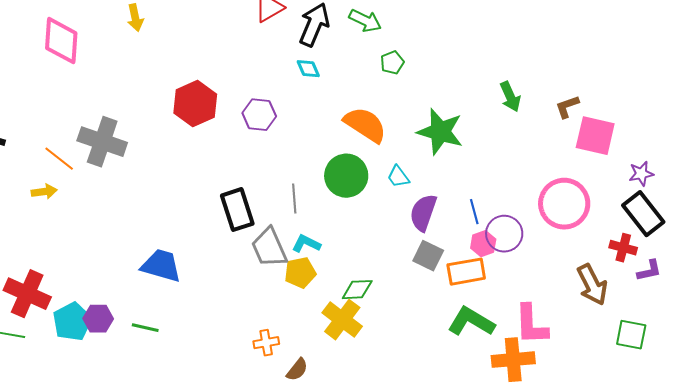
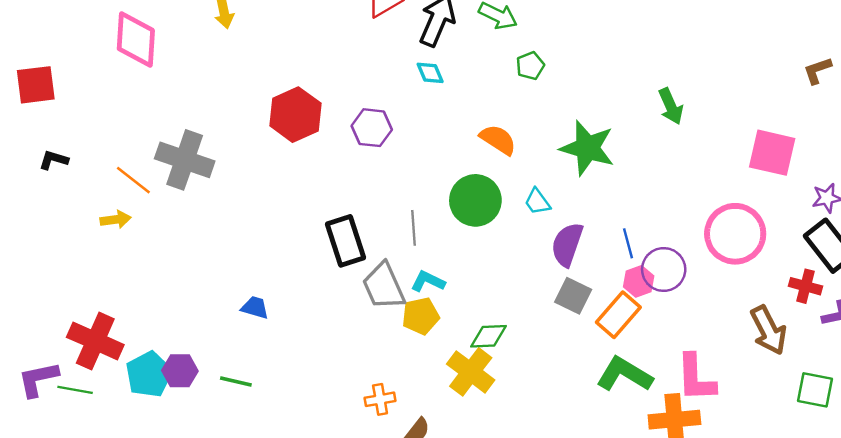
brown L-shape: (567, 107) -> (817, 71), moved
orange semicircle: (365, 125) -> (498, 140), size x0.7
blue trapezoid: (161, 266) -> (255, 308), size x0.6
orange rectangle: (466, 272) -> (618, 315), turned -39

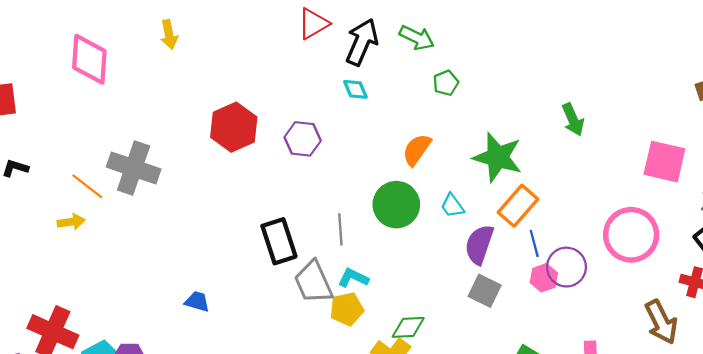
orange semicircle: (498, 140) -> (417, 150), turned -88
orange rectangle: (618, 315) -> (518, 206), moved

